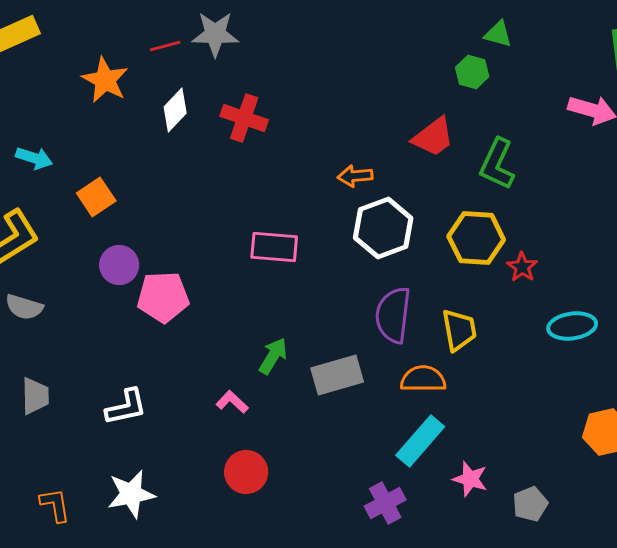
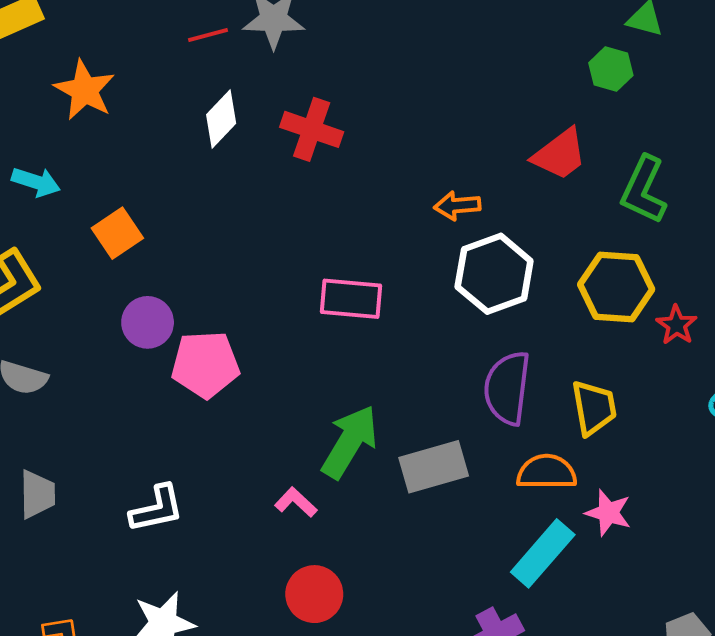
orange star: (105, 80) -> (85, 90), moved
green arrow: (273, 356) -> (350, 442), size x1.5
pink star: (470, 479) -> (608, 513), moved

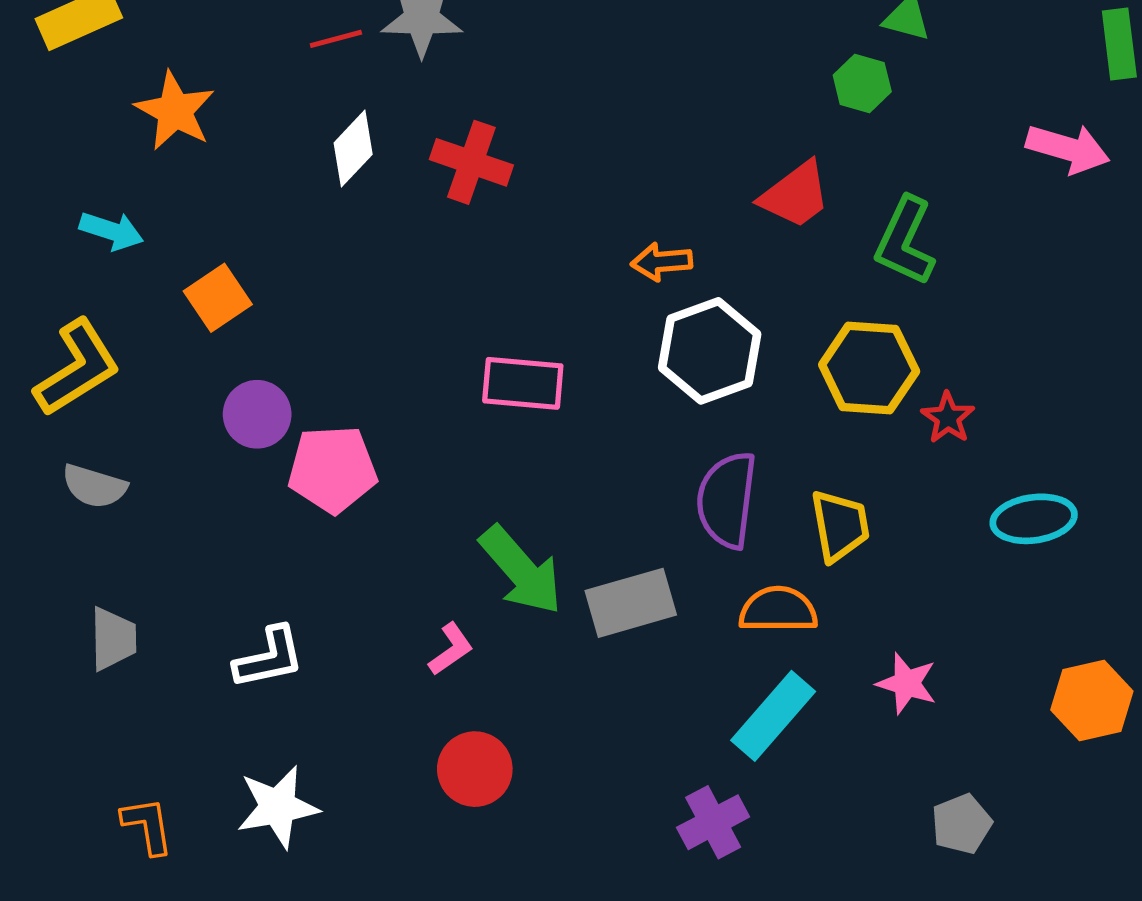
green arrow: (350, 442) -> (521, 570), turned 108
pink L-shape: (296, 502) -> (451, 649), turned 102
pink star: (608, 513) -> (907, 683), moved

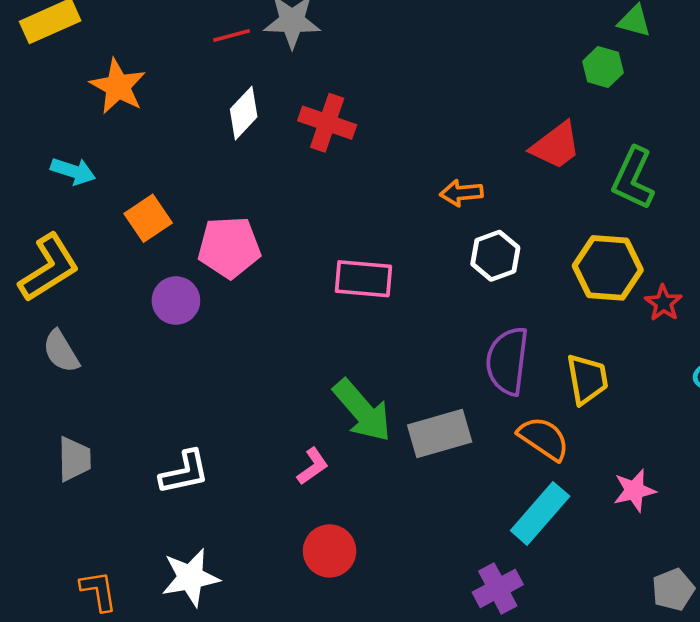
white hexagon: (710, 351) -> (495, 256), size x0.7
pink pentagon: (333, 469) -> (229, 247), moved
gray semicircle: (94, 486) -> (61, 351), turned 42
orange semicircle: (778, 610) -> (544, 438), turned 34
pink star: (907, 683) -> (634, 490), turned -30

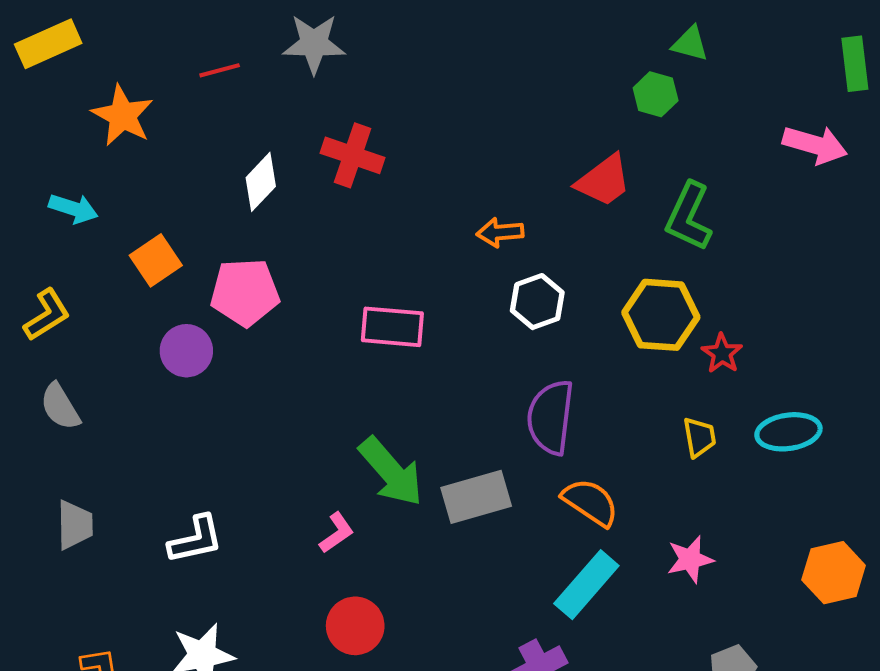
red line: (232, 36) -> (220, 70), moved
white diamond: (244, 113) -> (261, 182), moved
yellow L-shape: (49, 268) -> (47, 315), size x0.7
yellow trapezoid: (587, 379) -> (699, 437), moved, size x0.7

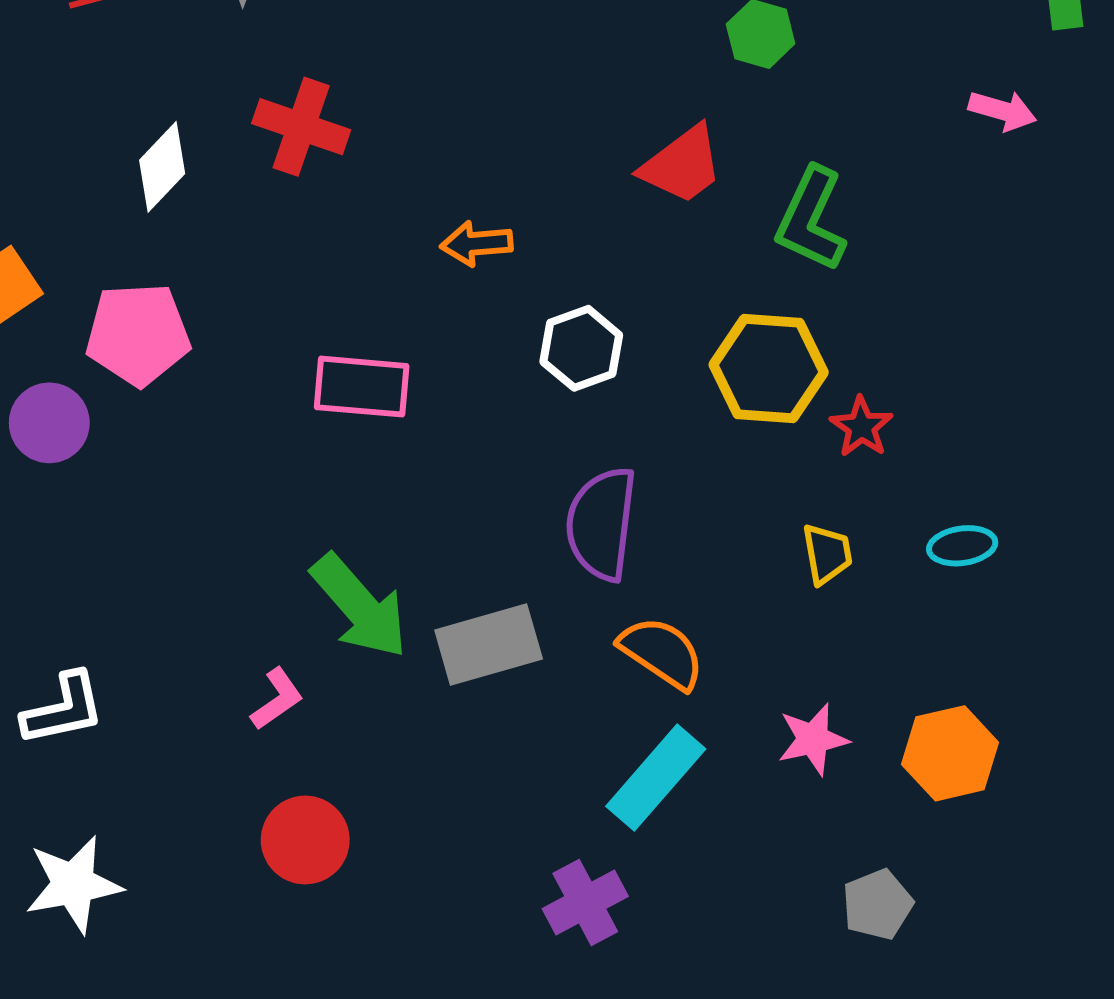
pink arrow: (815, 145) -> (1002, 111), size x0.7
orange arrow: (500, 232) -> (476, 244), moved
cyan ellipse: (788, 432) -> (962, 546), size x0.7
orange hexagon: (834, 573) -> (950, 753), moved

